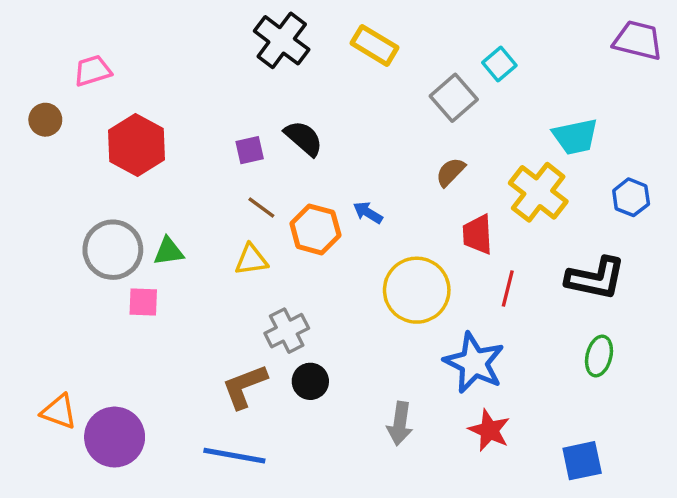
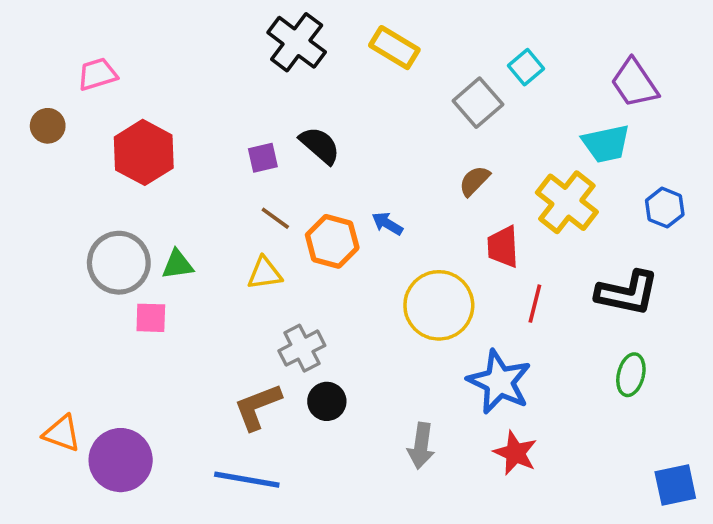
purple trapezoid: (638, 40) -> (634, 83), moved, turned -138
blue square: (582, 461) -> (675, 485), moved

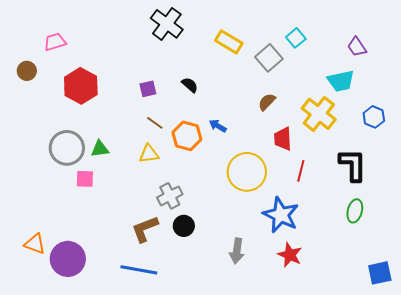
yellow rectangle: (394, 48) -> (229, 42), moved
purple trapezoid: (634, 83) -> (357, 47), size x0.7
black semicircle: (320, 145) -> (190, 85), moved, size x0.7
black L-shape: (627, 293) -> (353, 165), turned -102

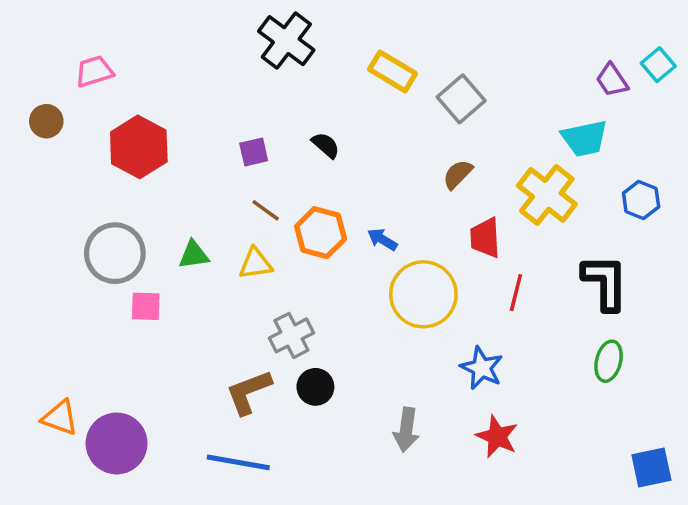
cyan square: (296, 38) -> (658, 65), moved
blue arrow: (218, 126) -> (382, 239), moved
green triangle: (100, 149) -> (194, 255), moved
blue star: (281, 215) -> (482, 368), size x0.7

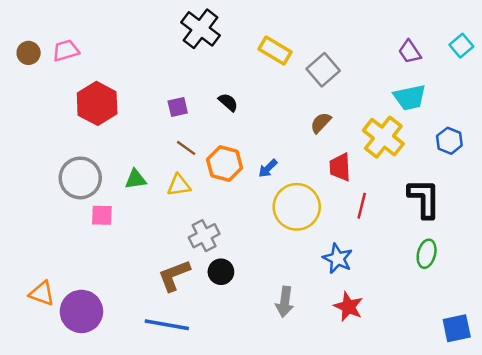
purple trapezoid: (612, 80) -> (410, 52), moved
brown circle: (46, 121) -> (29, 53), moved
blue arrow: (382, 239) -> (268, 168), turned -75

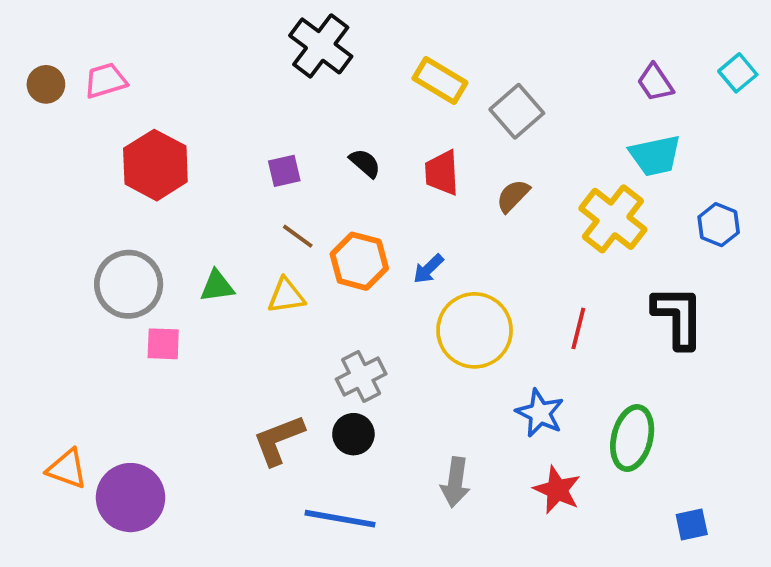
red trapezoid: (340, 167) -> (442, 173), moved
gray cross: (204, 236) -> (361, 377), moved
green ellipse: (427, 254) -> (632, 438), moved, size x1.4
blue line: (167, 325) -> (340, 519), moved
blue square: (457, 328) -> (692, 524), moved, size x0.7

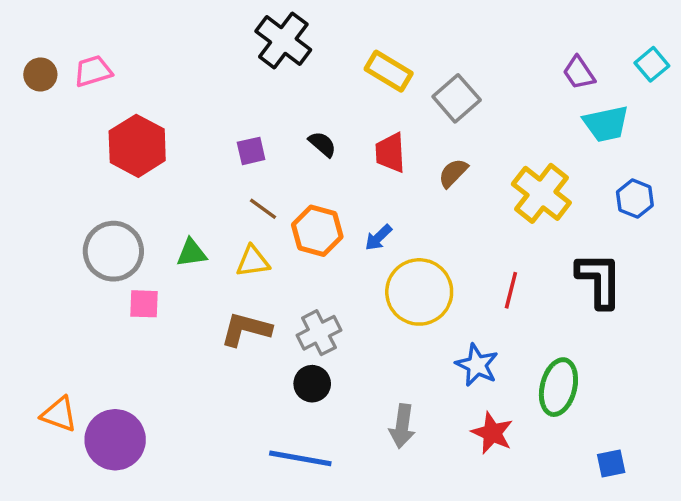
cyan trapezoid: (655, 155) -> (606, 124), moved
brown L-shape: (278, 440) -> (246, 329), moved, turned 36

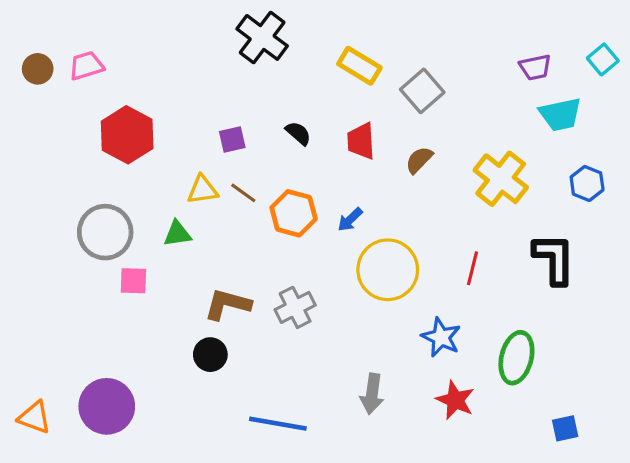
purple trapezoid: (579, 73) -> (535, 67), turned -68
yellow triangle: (253, 261) -> (202, 190), moved
black circle: (312, 384) -> (210, 355), moved
orange triangle: (59, 414) -> (35, 417), moved

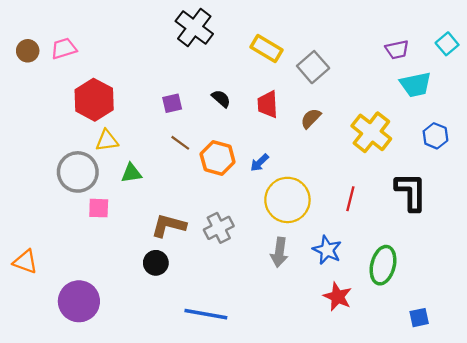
yellow triangle: (202, 190) -> (107, 140), moved
gray arrow: (372, 394) -> (279, 252), moved
orange triangle: (35, 417) -> (25, 262), moved

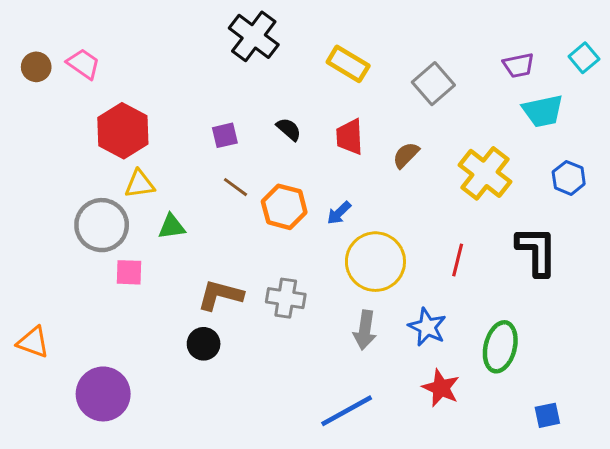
pink trapezoid: (64, 48) -> (83, 64), turned 52
gray square: (313, 67) -> (433, 84), moved
gray cross: (219, 228) -> (286, 298), turned 36
blue line: (206, 314) -> (347, 411), moved, turned -39

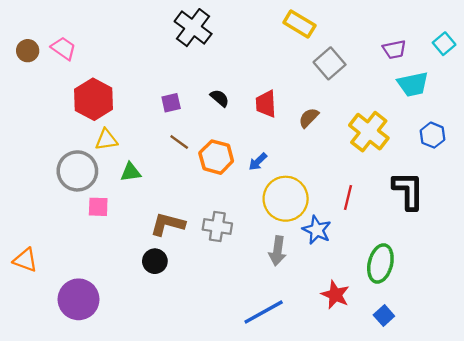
yellow rectangle: (348, 64) -> (299, 24), moved
blue star: (427, 327) -> (317, 230), moved
blue square: (547, 415) -> (384, 316), moved, turned -30

